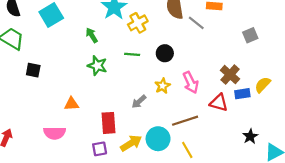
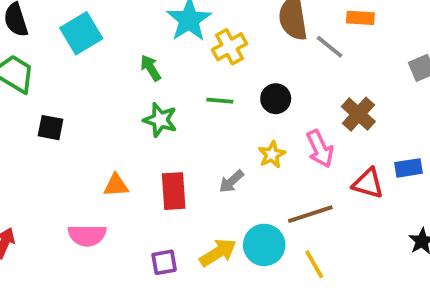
brown cross: (230, 75) -> (358, 114), moved
red rectangle: (109, 123) -> (174, 191), moved

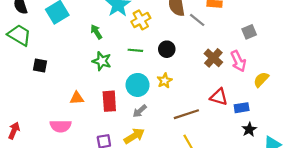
pink arrow: (320, 149) -> (238, 61), moved
blue rectangle: (408, 168) -> (242, 108), moved
gray arrow: (231, 181) -> (140, 111), moved
cyan circle: (264, 245) -> (138, 85), moved

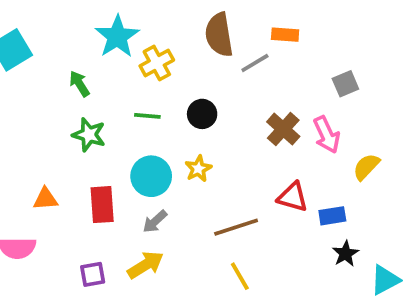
gray line: (197, 20) -> (255, 63), turned -70

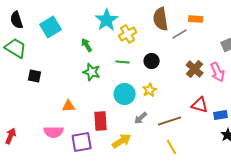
red rectangle: (102, 205) -> (101, 121), moved
gray arrow: (155, 221) -> (141, 118), moved
purple square: (93, 274) -> (82, 142), moved, size x1.5

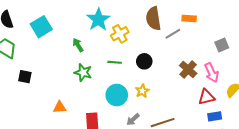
red triangle: (200, 105) -> (206, 97), moved, turned -30

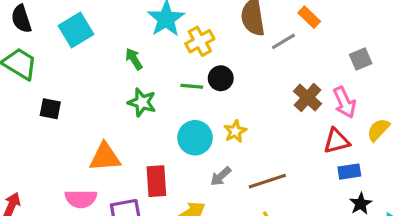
orange rectangle: (189, 19) -> (309, 17), turned 40
black circle: (144, 61) -> (221, 78), moved
orange triangle: (60, 107) -> (105, 157), size x1.5

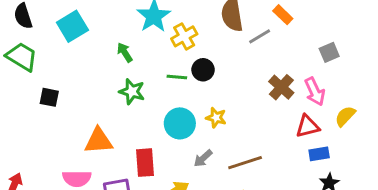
yellow star: (235, 131) -> (216, 118), turned -30

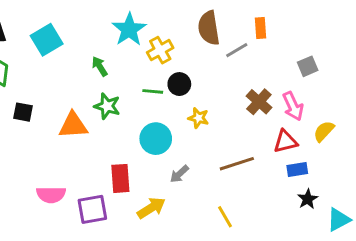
orange rectangle: (283, 15) -> (260, 28), turned 42
yellow star: (216, 118) -> (198, 118), moved
orange triangle: (99, 141) -> (73, 125), moved
brown line: (245, 163) -> (237, 164), moved

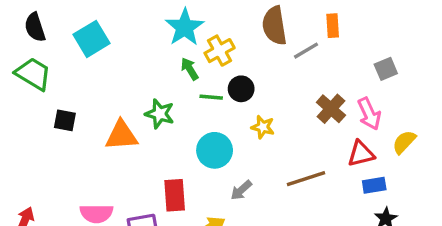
green arrow: (100, 66) -> (190, 69), moved

